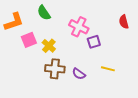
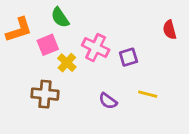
pink cross: (79, 27) -> (96, 48), moved
pink square: (29, 40) -> (48, 45), moved
brown cross: (55, 69) -> (45, 94), moved

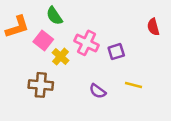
pink square: (48, 45) -> (43, 40), turned -30

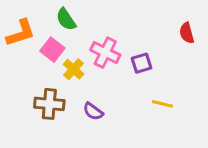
purple semicircle: (98, 91) -> (93, 111), moved

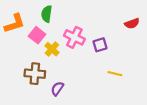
green semicircle: (66, 19) -> (47, 14), turned 42
red semicircle: (187, 33) -> (132, 23), turned -96
purple semicircle: (93, 111) -> (57, 89), moved, turned 88

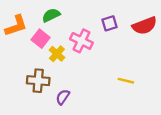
green semicircle: (47, 14) -> (51, 15), turned 56
red semicircle: (132, 23) -> (145, 26), size x1.5
purple square: (100, 45) -> (109, 23), moved

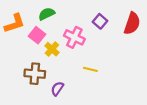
purple square: (109, 23) -> (100, 21), turned -32
red semicircle: (145, 26) -> (132, 23), turned -50
yellow line: (126, 81) -> (90, 69), moved

